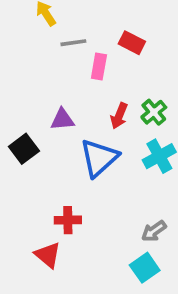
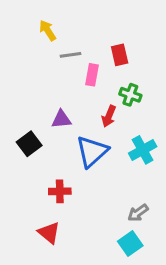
red rectangle: (132, 43) -> (120, 55), turned 50
green cross: (154, 112) -> (130, 95), moved, turned -30
red cross: (68, 220) -> (60, 191), moved

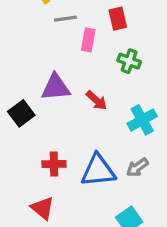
red arrow: (109, 116) -> (96, 100), moved, turned -70
purple triangle: (61, 119) -> (56, 87), size x1.4
blue triangle: (92, 151) -> (98, 171), moved, turned 36
gray arrow: (138, 213) -> (137, 167), moved

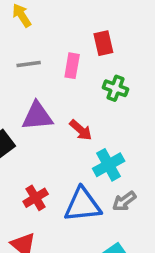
gray line: (65, 19) -> (29, 64), moved
cyan cross: (142, 120) -> (109, 165), moved
red cross: (54, 164) -> (36, 198), turned -30

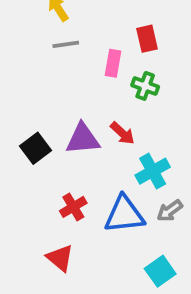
gray line: (29, 64) -> (66, 44), moved
green cross: (115, 88) -> (145, 86), moved
purple triangle: (37, 116) -> (83, 139), moved

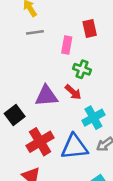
green cross: (145, 86) -> (82, 69), moved
black square: (35, 148) -> (15, 115), moved
red cross: (73, 207) -> (40, 142), size x1.5

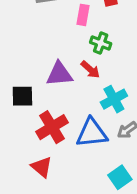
black square: (15, 115) -> (22, 96), turned 36

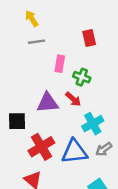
pink rectangle: (83, 15) -> (60, 64), moved

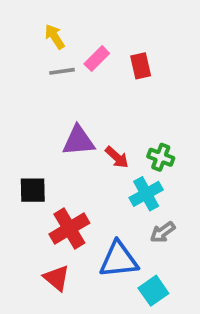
pink rectangle: (60, 64) -> (97, 59), moved, turned 35
green cross: (82, 77) -> (161, 157), moved
purple triangle: (48, 103) -> (78, 141), moved
blue triangle: (74, 152) -> (119, 260), moved

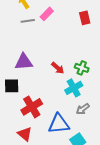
red rectangle: (141, 66) -> (85, 18), moved
purple triangle: (78, 141) -> (24, 62), moved

